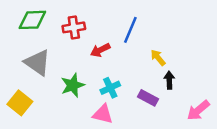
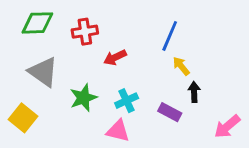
blue line: (130, 30) -> (170, 36), moved

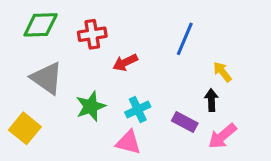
yellow arrow: (181, 66) -> (222, 72), moved
pink arrow: (227, 126) -> (222, 136), moved

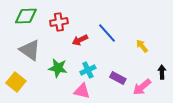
blue line: (185, 39) -> (107, 33), moved, turned -65
black arrow: (211, 100) -> (162, 72), moved
green star: (91, 106) -> (58, 68), turned 30

